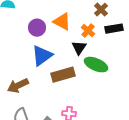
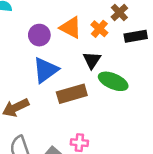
orange cross: (88, 31) -> (99, 29), moved

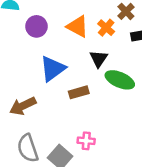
purple circle: (39, 35) -> (36, 26), moved
brown rectangle: (72, 94) -> (79, 92), size x0.7

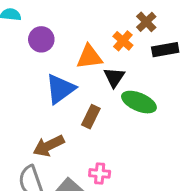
orange triangle: (78, 26) -> (89, 57), moved, turned -35
brown rectangle: (79, 92) -> (91, 117), turned -48
brown arrow: (23, 106) -> (49, 146), moved

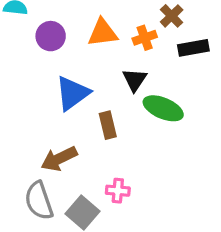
orange cross: (123, 41) -> (145, 38), turned 30
orange triangle: (89, 57) -> (103, 33), moved
brown rectangle: (91, 117) -> (108, 125), turned -40

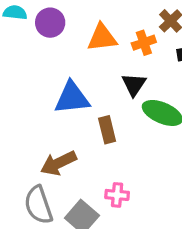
purple circle: (51, 36) -> (50, 23), moved
blue triangle: (72, 93) -> (72, 98), turned 30

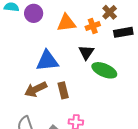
brown rectangle: (107, 130) -> (63, 90), moved
brown arrow: (58, 163) -> (36, 89), moved

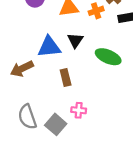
black triangle: (86, 52) -> (75, 40), moved
brown arrow: (36, 89) -> (22, 69), moved

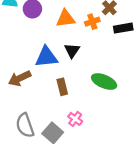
green ellipse: (108, 57) -> (104, 82), moved
pink cross: (79, 110) -> (75, 119), turned 32

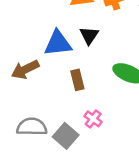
gray semicircle: (25, 125) -> (32, 127), turned 110

